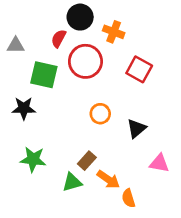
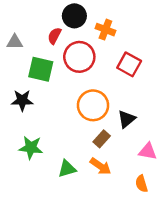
orange circle: (100, 114) -> (93, 105), size x1.6
brown rectangle: (87, 161) -> (102, 139), moved
orange semicircle: (128, 198) -> (141, 184), moved

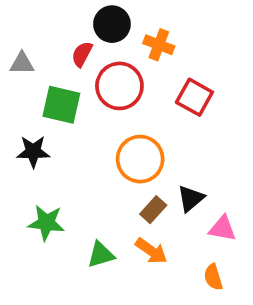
black triangle: (127, 119) -> (191, 198), moved

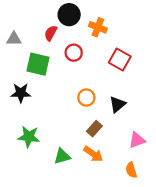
red circle: (119, 86) -> (74, 53), size x0.6
orange circle: (140, 159) -> (86, 98), size x0.6
black triangle: (191, 198) -> (117, 104), moved
pink triangle: (223, 228) -> (137, 140), turned -30

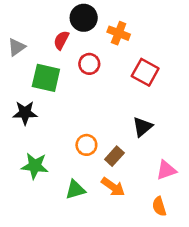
gray triangle: (14, 39) -> (17, 47), turned -35
orange circle: (86, 98) -> (86, 145), moved

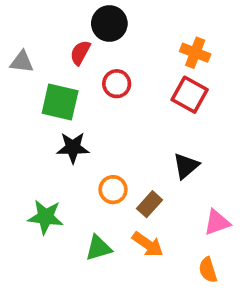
orange cross: (119, 33) -> (195, 53), moved
gray triangle: (17, 47) -> (22, 62), turned 42
black star: (25, 113) -> (73, 148), moved

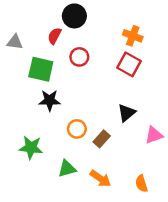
pink triangle: (217, 222) -> (154, 135), moved
orange arrow: (148, 244) -> (100, 179), moved

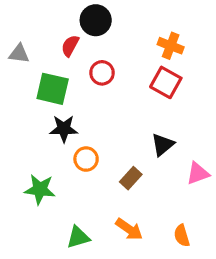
orange circle: (77, 129) -> (86, 159), moved
green triangle: (67, 169) -> (78, 237), moved

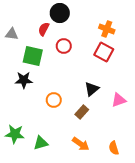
black star: (64, 129) -> (24, 80), moved
black triangle: (163, 145) -> (92, 89), moved
pink triangle: (198, 173) -> (119, 100), moved
green star: (40, 189) -> (15, 134), moved
green triangle: (78, 237) -> (41, 143), moved

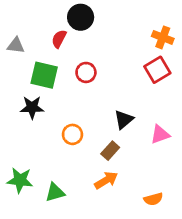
orange cross: (107, 29) -> (163, 37), moved
red circle: (64, 46) -> (86, 72), moved
red square: (104, 52) -> (157, 70), moved, turned 30
orange arrow: (81, 144) -> (106, 180), moved, turned -66
orange semicircle: (114, 148) -> (153, 199), turned -88

